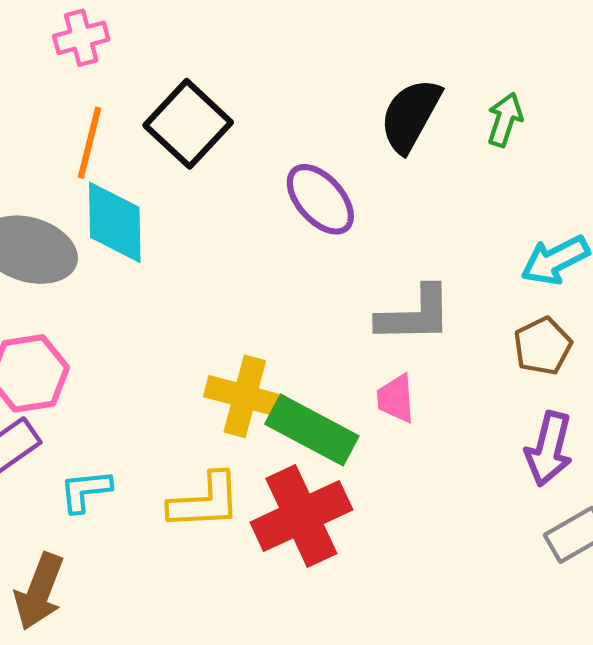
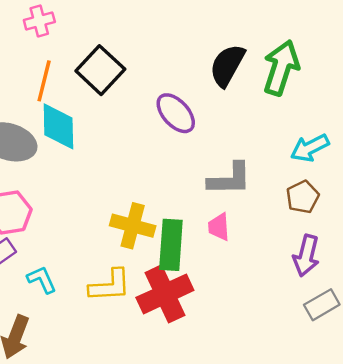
green arrow: (505, 120) -> (281, 68), size x1.8
green rectangle: (312, 430) -> (171, 245), turned 66
cyan L-shape: (85, 491) -> (42, 280), turned 72

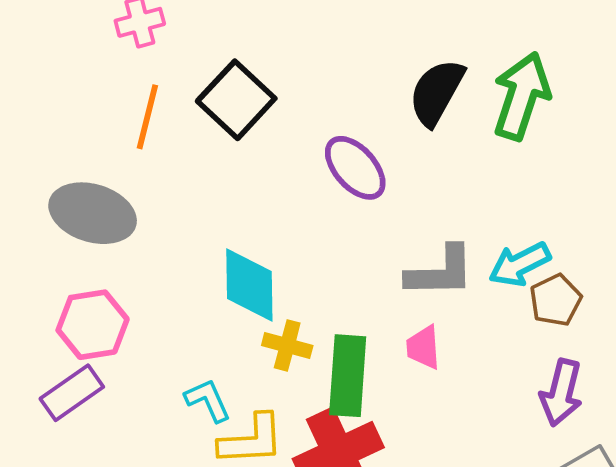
cyan diamond: (58, 126) -> (249, 285), moved
cyan arrow: (310, 148) -> (520, 264), moved
yellow cross: (133, 226) -> (287, 345), size x0.7
cyan L-shape: (42, 280) -> (208, 400), moved

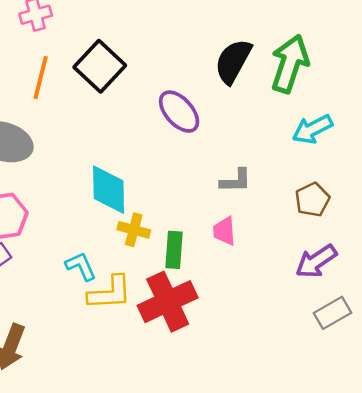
cyan arrow: (520, 264) -> (312, 129), moved
gray L-shape: (440, 272) -> (236, 181), size x0.7
green rectangle: (348, 376) -> (174, 250), size x0.7
purple arrow: (561, 393) -> (316, 261), turned 42

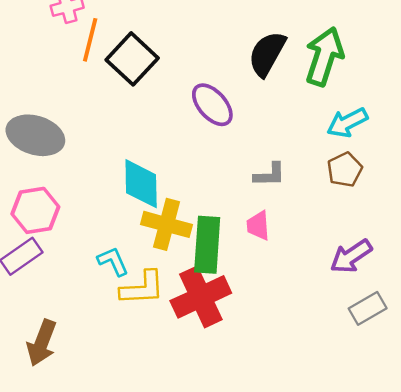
orange line: (41, 78) -> (90, 40), moved
brown pentagon: (312, 200) -> (345, 170), moved
yellow cross: (134, 230) -> (166, 224), size x1.5
green rectangle: (174, 250) -> (207, 245), size x1.5

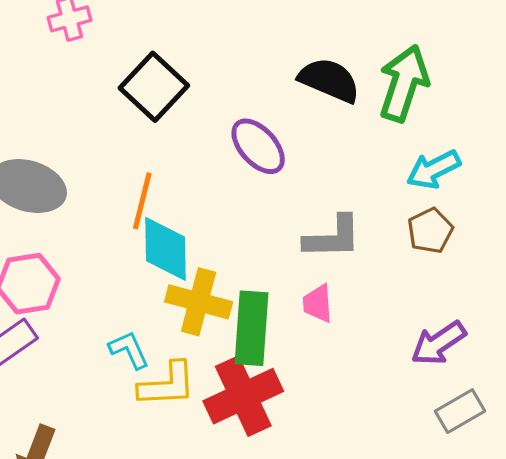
orange line: (90, 40) -> (142, 201), moved
black semicircle: (267, 54) -> (329, 80), turned 84
gray L-shape: (270, 175) -> (333, 237), size x1.4

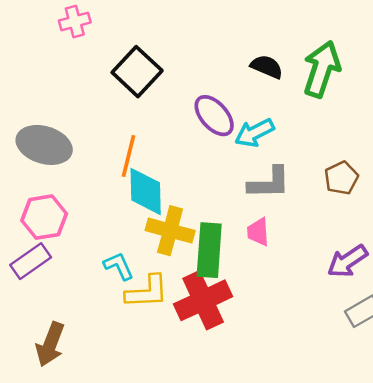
black semicircle: (329, 80) -> (267, 67), size x0.7
cyan arrow: (434, 169) -> (254, 133), moved

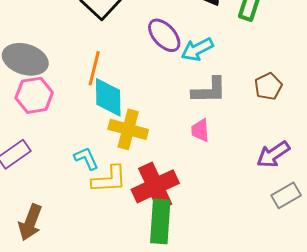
pink hexagon: (44, 217) -> (34, 95), moved
green rectangle: (209, 250) -> (160, 221), moved

